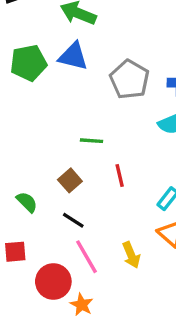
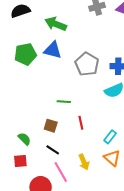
brown square: (70, 180) -> (51, 126), turned -32
red square: (15, 252) -> (20, 161), moved
yellow arrow: (131, 255) -> (84, 162), moved

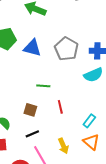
blue triangle: (53, 50) -> (32, 48), moved
black line: (53, 150) -> (32, 134), turned -56

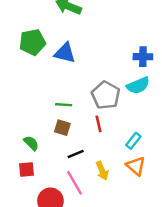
gray pentagon: (66, 49) -> (106, 95), moved
green line: (43, 86) -> (64, 105), moved
black line: (32, 134) -> (76, 154), moved

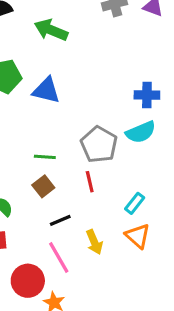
brown square: (62, 128) -> (43, 186), turned 35

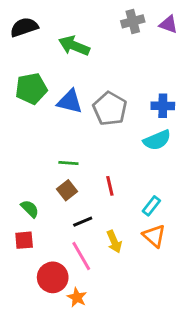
gray pentagon: (99, 145) -> (110, 109), moved

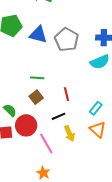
black line: (83, 222) -> (58, 116), moved
red circle: (53, 277) -> (26, 125), moved

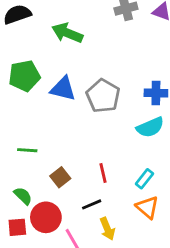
green line: (37, 78) -> (27, 150), moved
cyan rectangle: (96, 108) -> (144, 179), moved
orange triangle: (98, 129) -> (147, 207), moved

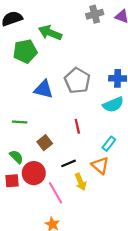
green pentagon: (24, 76) -> (25, 51), moved
blue triangle: (63, 89) -> (44, 89), moved
red line: (103, 173) -> (77, 126), moved
orange triangle: (147, 207) -> (100, 165), moved

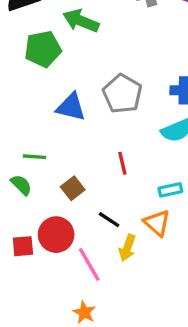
cyan rectangle: (109, 144) -> (170, 190), turned 40
green semicircle: (16, 157) -> (21, 185), moved
black line: (69, 163) -> (109, 220), turned 56
yellow arrow: (81, 182) -> (127, 248), turned 42

